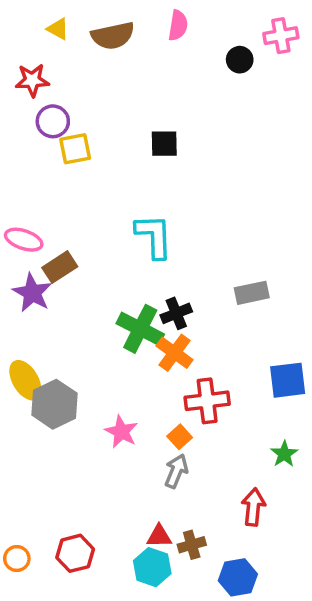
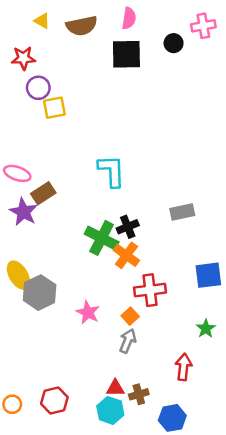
black square: (164, 144) -> (126, 54), moved, size x1.5

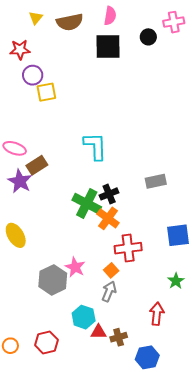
yellow triangle: (42, 21) -> (36, 18), turned 40
gray hexagon: (40, 293) -> (53, 280), moved
cyan hexagon: (110, 410) -> (84, 317), moved

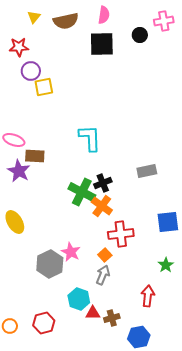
brown rectangle: (37, 165) -> (35, 156), turned 36

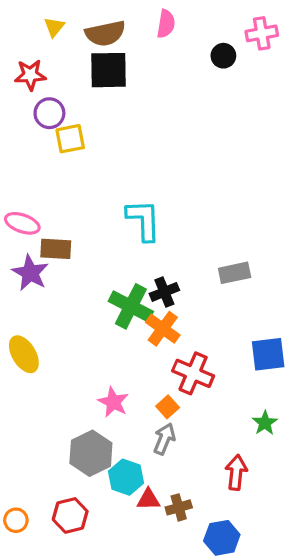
black square: (102, 44) -> (108, 70), moved
red cross: (121, 234) -> (193, 373), turned 30
gray hexagon: (50, 264) -> (91, 453), moved

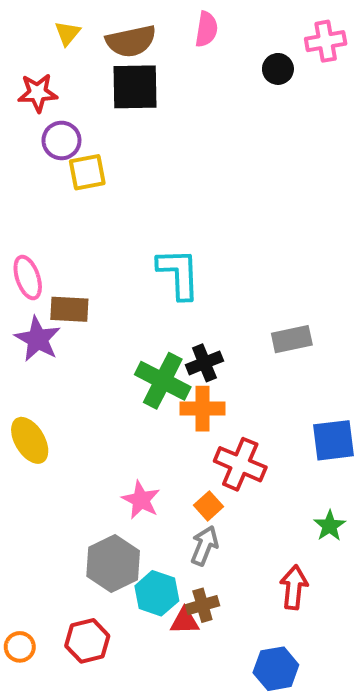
pink ellipse: (22, 223) -> (28, 277), turned 52
orange cross: (163, 329) -> (202, 409), turned -36
brown cross: (179, 507) -> (202, 605), moved

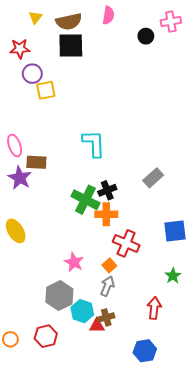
gray rectangle: (292, 339) -> (153, 178), turned -30

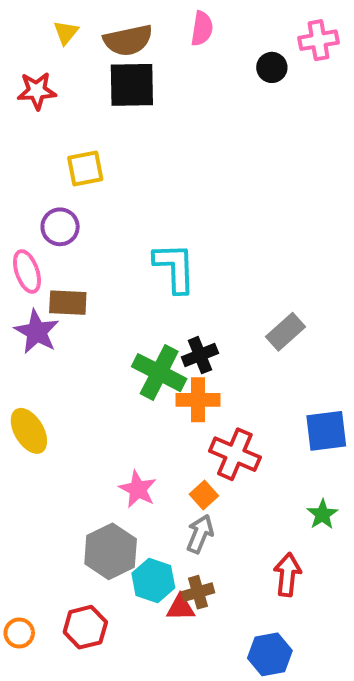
purple circle: (32, 74) -> (60, 227), moved

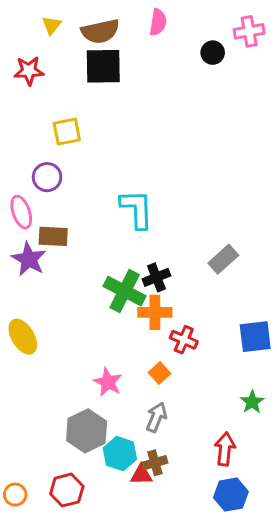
red cross: (235, 454) -> (184, 340), moved, size x0.7
orange square: (204, 495) -> (159, 373), moved
blue hexagon: (270, 654) -> (231, 495), moved

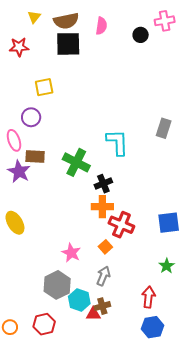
pink semicircle: (158, 22) -> (101, 26), moved
cyan L-shape: (137, 209) -> (117, 142), moved
gray rectangle: (223, 259) -> (164, 128), moved, turned -30
green cross: (125, 291) -> (76, 162), moved
red cross: (184, 340) -> (121, 225), size x1.4

